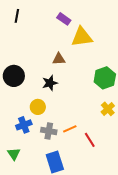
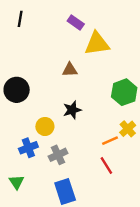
black star: (50, 83) -> (72, 110), moved
orange line: (70, 129) -> (110, 141), moved
gray cross: (49, 131) -> (58, 155), turned -35

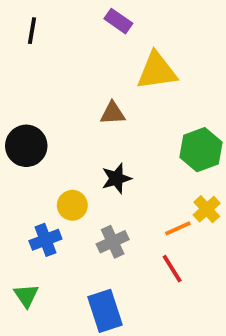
purple rectangle: (76, 22) -> (118, 21), moved
gray cross: (58, 155) -> (113, 242), moved

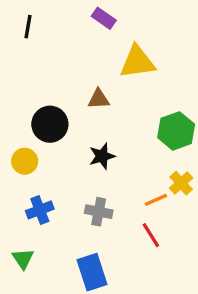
black circle: (26, 146) -> (50, 124), moved
yellow circle: (72, 205) -> (25, 161), moved
gray cross: (113, 242) -> (99, 212), turned 36

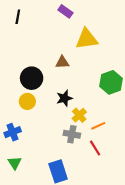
yellow circle: (25, 161) -> (27, 101), moved
yellow cross: (181, 183) -> (79, 115), moved
blue cross: (40, 210) -> (13, 132), moved
gray cross: (99, 212) -> (72, 134), moved

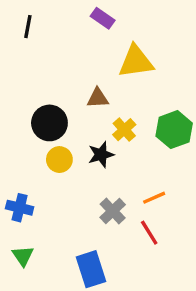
yellow circle: (27, 101) -> (59, 160), moved
yellow cross: (79, 115) -> (124, 130), moved
blue cross: (13, 132) -> (20, 208), turned 35
gray cross: (72, 134) -> (113, 211), turned 35

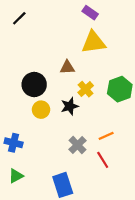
purple rectangle: (103, 18) -> (90, 13), moved
black line: (28, 27) -> (19, 18), turned 35
green triangle: (23, 256) -> (16, 176), turned 35

